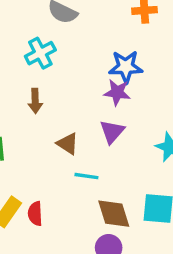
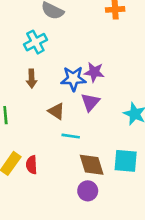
blue star: (126, 67) -> (73, 79), moved

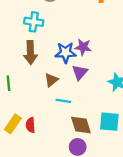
cyan cross: (35, 42) -> (34, 22), turned 36
brown arrow: (32, 79) -> (30, 53), size x1.5
brown triangle: (56, 111) -> (51, 80), turned 48

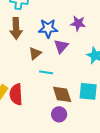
purple star: (83, 47) -> (78, 23), moved
red semicircle: (30, 125) -> (16, 94), size x1.5

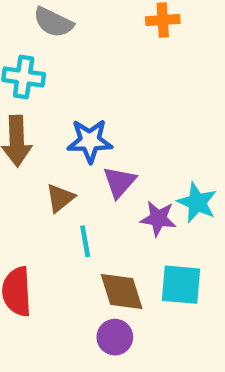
purple star: (78, 23) -> (158, 218), moved
cyan line: (46, 72) -> (85, 241), turned 72

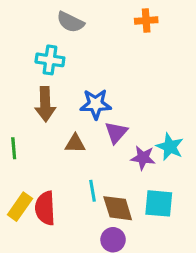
brown triangle: (60, 198) -> (75, 144), turned 40
cyan line: (85, 241) -> (93, 191), moved

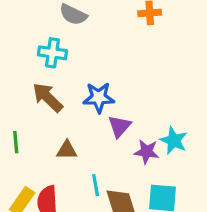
brown arrow: (45, 104) -> (48, 97), turned 136
brown triangle: (75, 144) -> (67, 150), moved

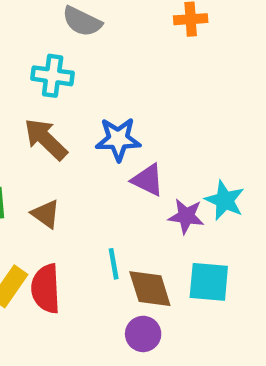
purple triangle: (119, 126) -> (148, 180), turned -45
brown triangle: (67, 150) -> (46, 214), moved, turned 35

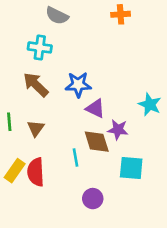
cyan star: (225, 200) -> (150, 104), moved
brown triangle: (46, 214) -> (36, 128), turned 30
brown diamond: (150, 289) -> (97, 142), moved

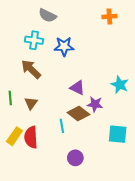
orange cross: (121, 14) -> (109, 17), moved
blue star: (78, 85) -> (64, 46), moved
brown diamond: (97, 142) -> (78, 113), turned -35
cyan square: (131, 168) -> (118, 134), moved

